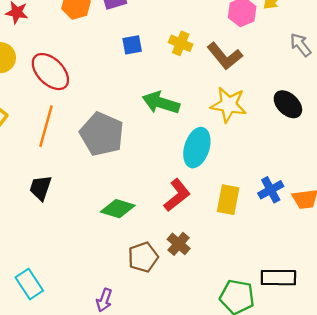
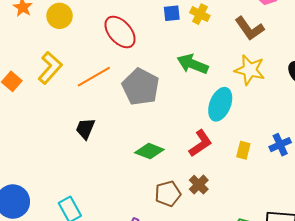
yellow cross: (181, 43) -> (200, 14), moved
red ellipse: (50, 72) -> (120, 32), moved
orange line: (46, 126) -> (94, 77), turned 40
yellow rectangle: (228, 200) -> (243, 150), size x0.7

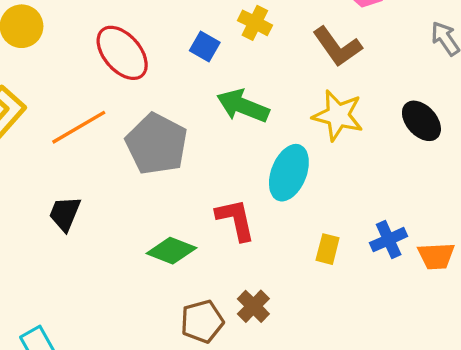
blue square: (172, 13) -> (205, 46), moved, turned 36
red L-shape: (200, 143) -> (236, 220), moved, turned -68

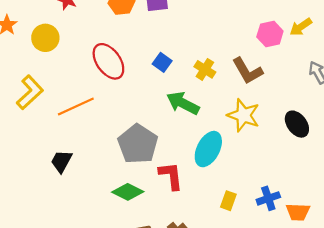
yellow cross: (255, 23) -> (205, 69), moved
gray pentagon: (157, 144) -> (138, 144), moved

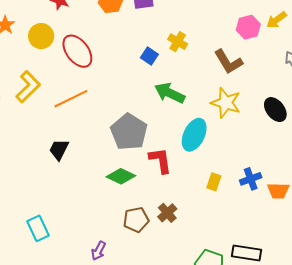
red ellipse: (108, 61) -> (77, 51), moved
yellow cross: (205, 69) -> (178, 42), moved

